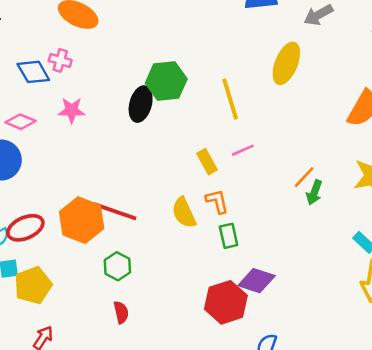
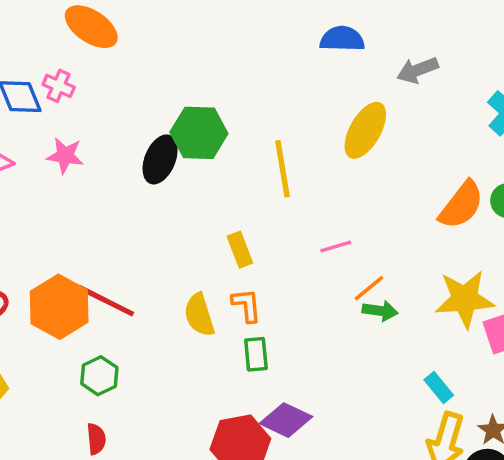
pink line: (243, 150) -> (336, 246), moved
green arrow: (314, 193) -> (380, 311), turned -110

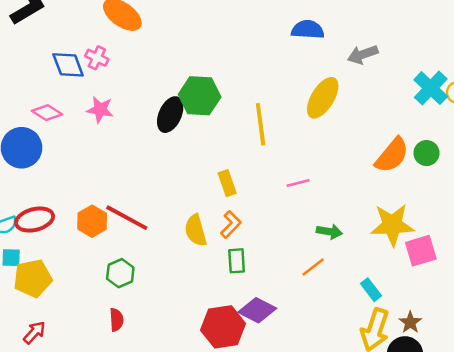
orange line: (369, 288) -> (313, 267), moved
orange L-shape: (247, 305) -> (231, 224), turned 48
orange hexagon: (59, 307) -> (92, 221), size x0.7

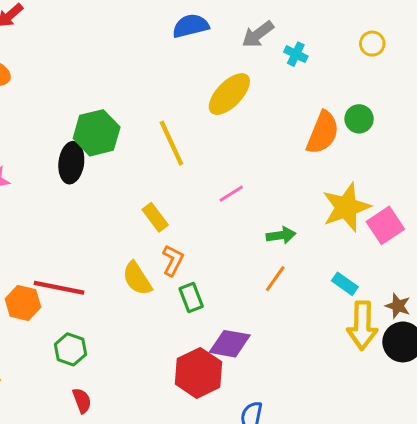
cyan cross: (431, 88) -> (296, 54), moved, size x0.6
yellow ellipse: (323, 98) -> (229, 94), turned 30

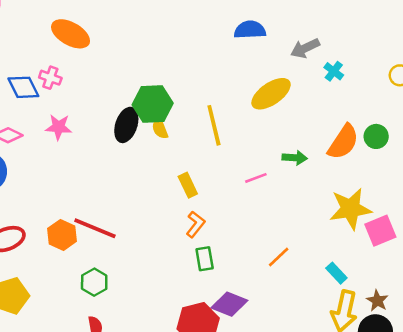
green arrow: (281, 235) -> (295, 158), moved
yellow semicircle: (137, 278) -> (160, 128), moved, size x0.7

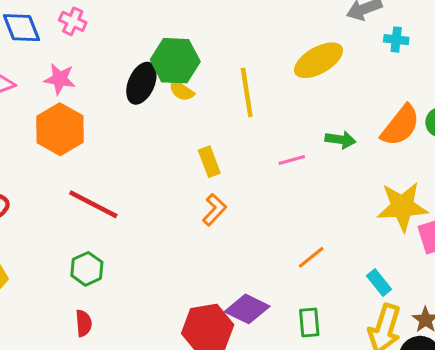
cyan cross: (334, 71) -> (396, 40), turned -36
pink cross: (50, 78) -> (73, 21), moved
yellow semicircle: (160, 128) -> (181, 91), turned -40
orange hexagon: (62, 235) -> (60, 129), moved, size x1.4
green rectangle: (205, 259) -> (309, 323), moved

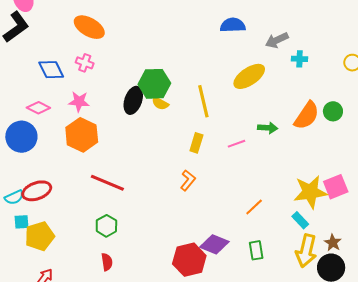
yellow rectangle: (209, 162) -> (196, 143), moved, turned 42
yellow star: (402, 207) -> (310, 192), moved

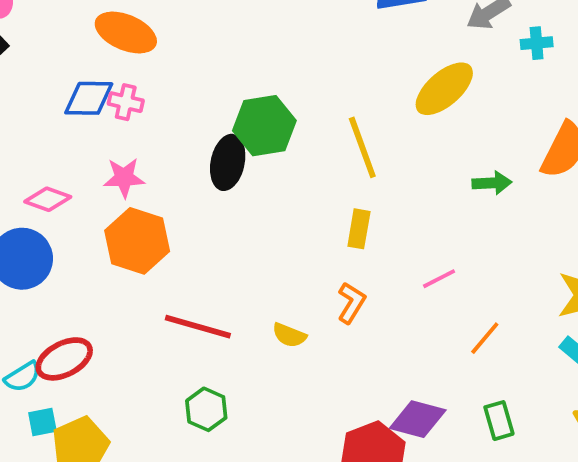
blue diamond: (51, 70) -> (89, 98), moved, turned -56
yellow semicircle: (160, 103) -> (289, 335), moved
pink line: (236, 144) -> (439, 279), moved

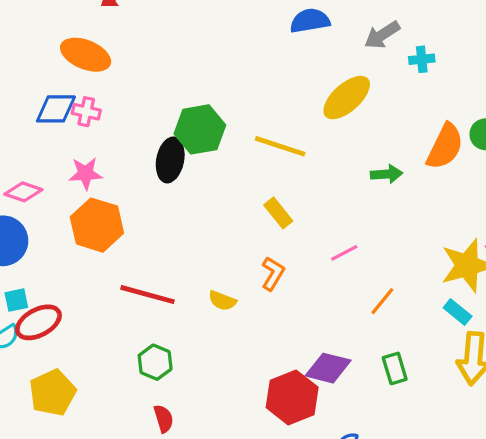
yellow line: (362, 147) -> (280, 146), turned -51
yellow rectangle: (359, 229) -> (278, 213), turned -48
cyan square: (42, 422) -> (16, 300), moved

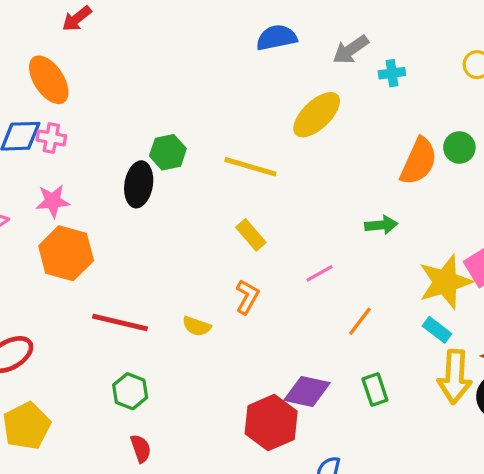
orange ellipse: (86, 55) -> (49, 80), turned 36
green hexagon: (200, 129) -> (168, 152), size x0.7
green arrow: (387, 174) -> (381, 225), moved

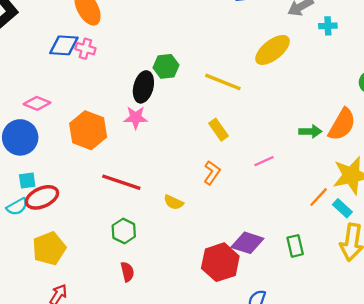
orange semicircle: (419, 161) -> (342, 124), moved
pink star: (53, 201) -> (136, 118), moved
orange line: (360, 321) -> (319, 197), moved
yellow semicircle: (197, 326) -> (174, 202), moved

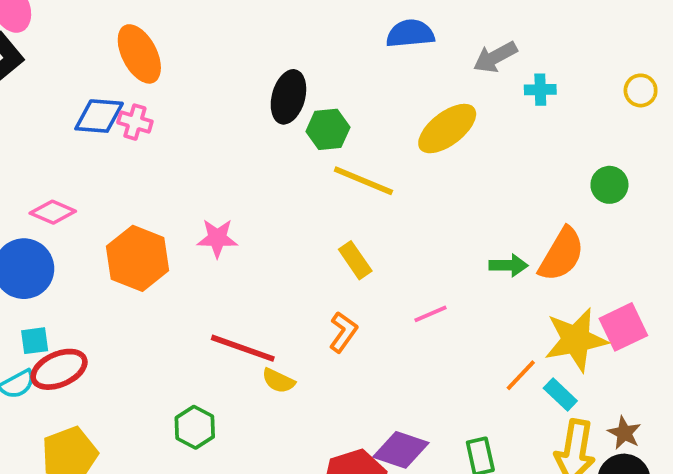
green hexagon: (166, 66) -> (328, 129), moved
black ellipse: (143, 87) -> (288, 97), moved
red line: (121, 182) -> (243, 348), moved

